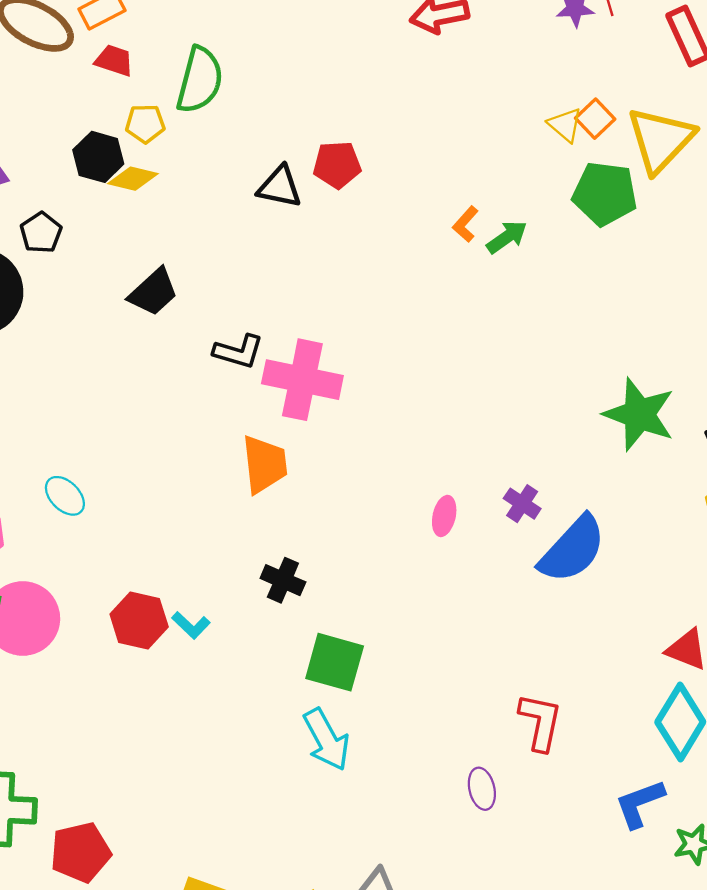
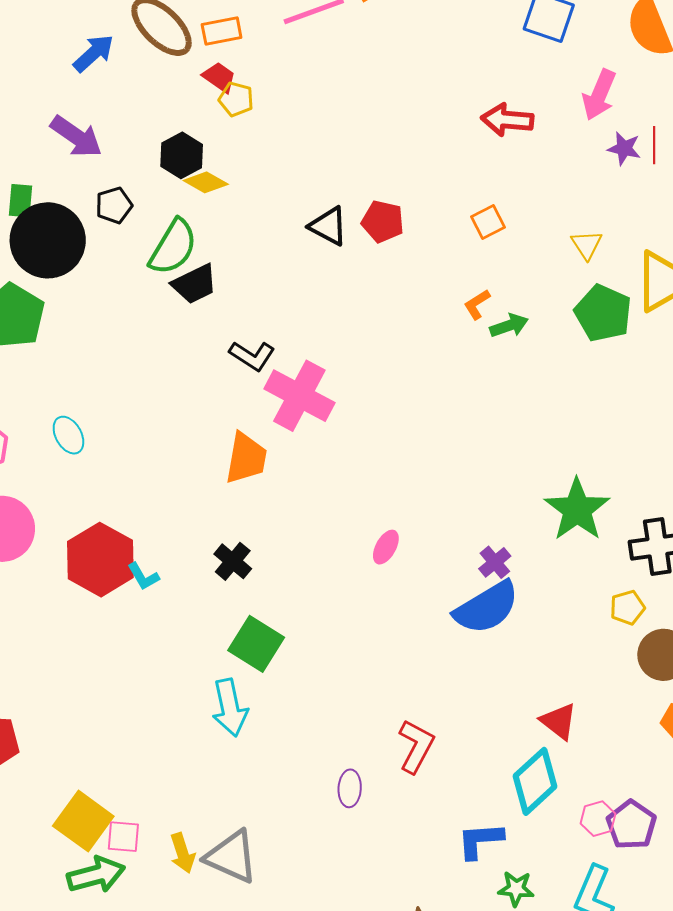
green semicircle: (200, 80) -> (173, 247), moved
orange square: (595, 119) -> (488, 222), moved
yellow pentagon: (145, 124) -> (236, 99), moved
purple cross: (522, 504) -> (495, 562), moved
red hexagon: (139, 620) -> (100, 560), size x1.4

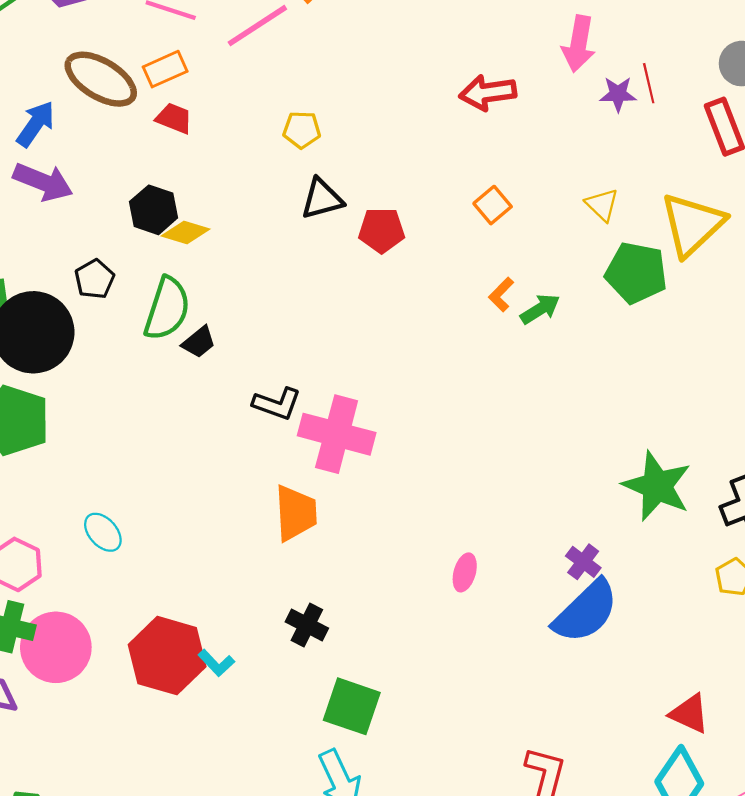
yellow pentagon: (236, 99) -> (302, 130), moved
purple arrow: (76, 137) -> (43, 182), moved
black triangle: (328, 226) -> (322, 199), moved, turned -30
black trapezoid: (195, 284) -> (199, 342), size x0.7

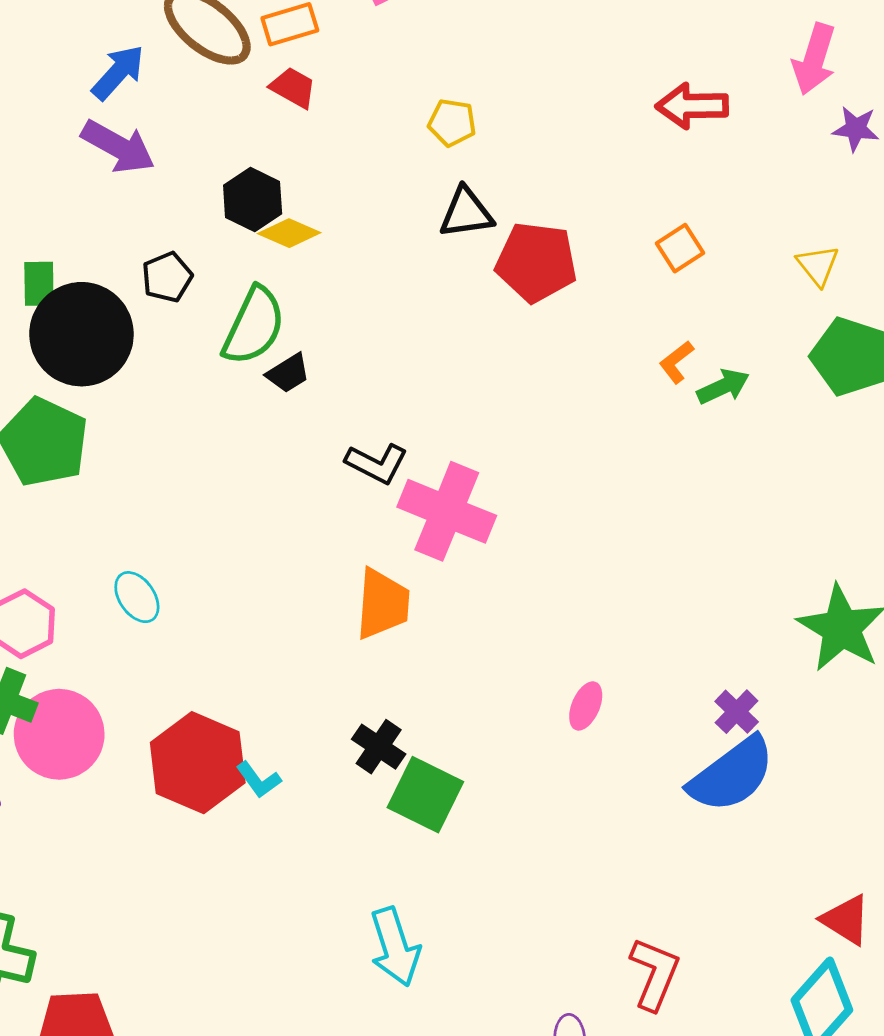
red pentagon: (382, 230) -> (536, 262), size x1.4
green square: (352, 706) -> (425, 795), moved

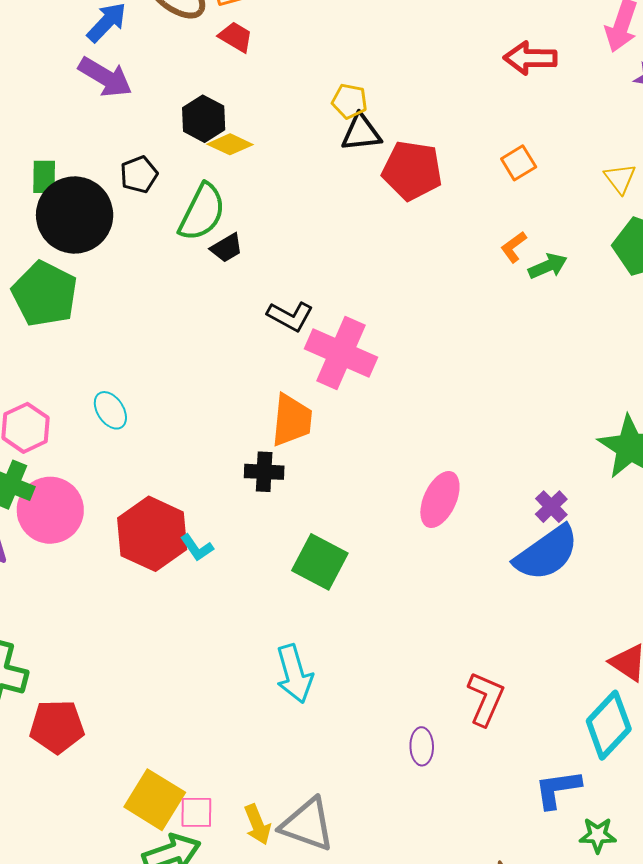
yellow pentagon: (452, 123) -> (350, 101), moved
pink ellipse: (586, 706) -> (440, 500), size x1.6
black cross: (379, 747) -> (264, 472), moved, turned -33

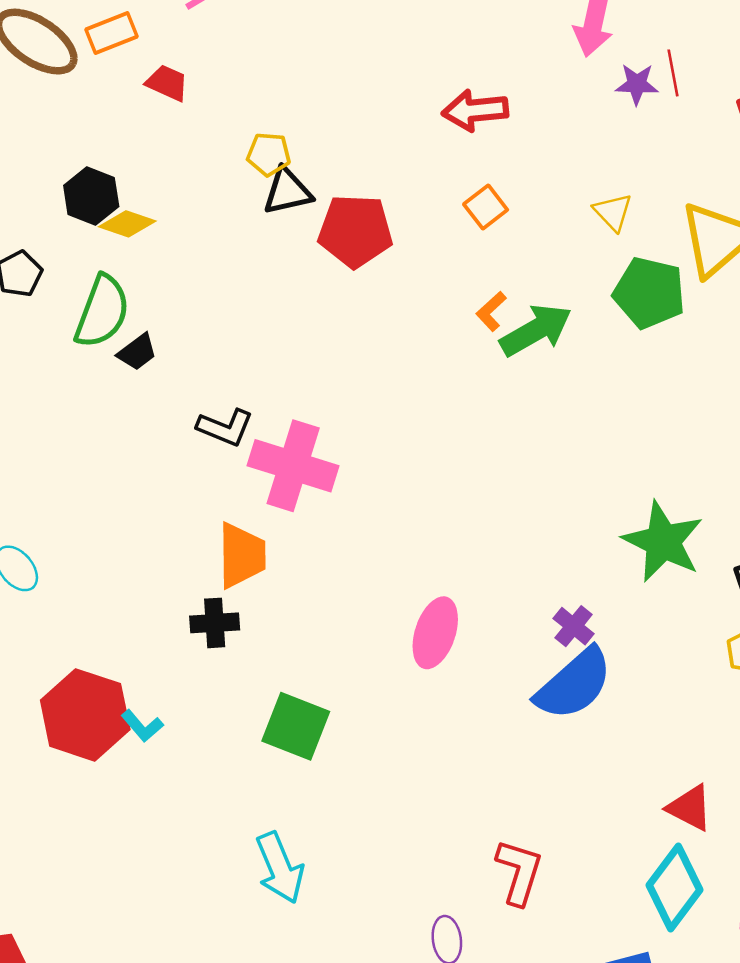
red trapezoid: (236, 37) -> (167, 83), moved
red arrow: (530, 58) -> (475, 110), moved
green arrow: (548, 266) -> (536, 330), size x1.5

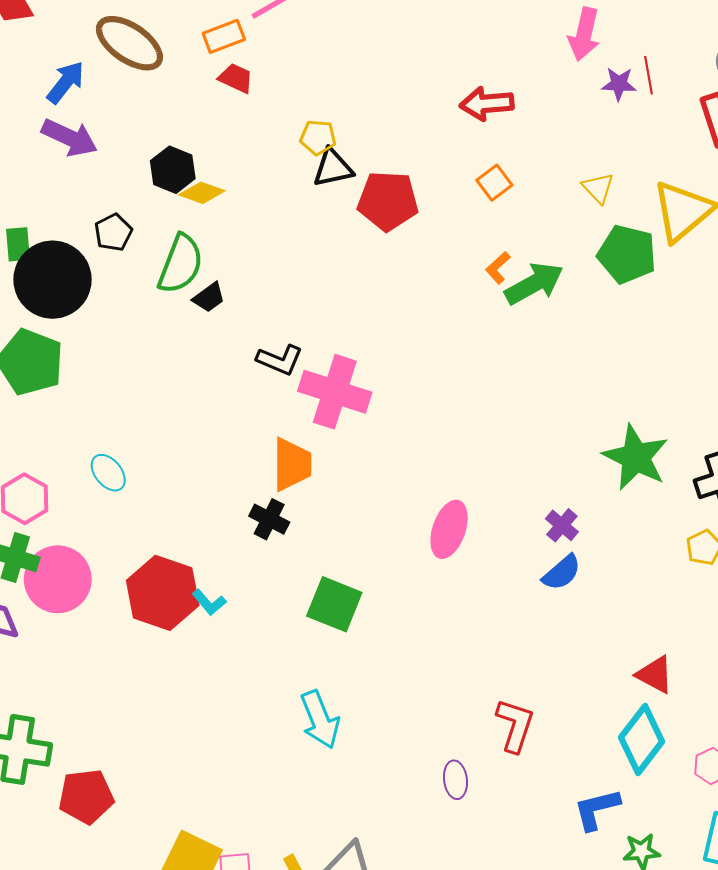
orange rectangle: (112, 33) -> (224, 36), moved
black cross: (215, 623) -> (269, 519), turned 30
blue semicircle: (574, 684) -> (562, 573), size x0.6

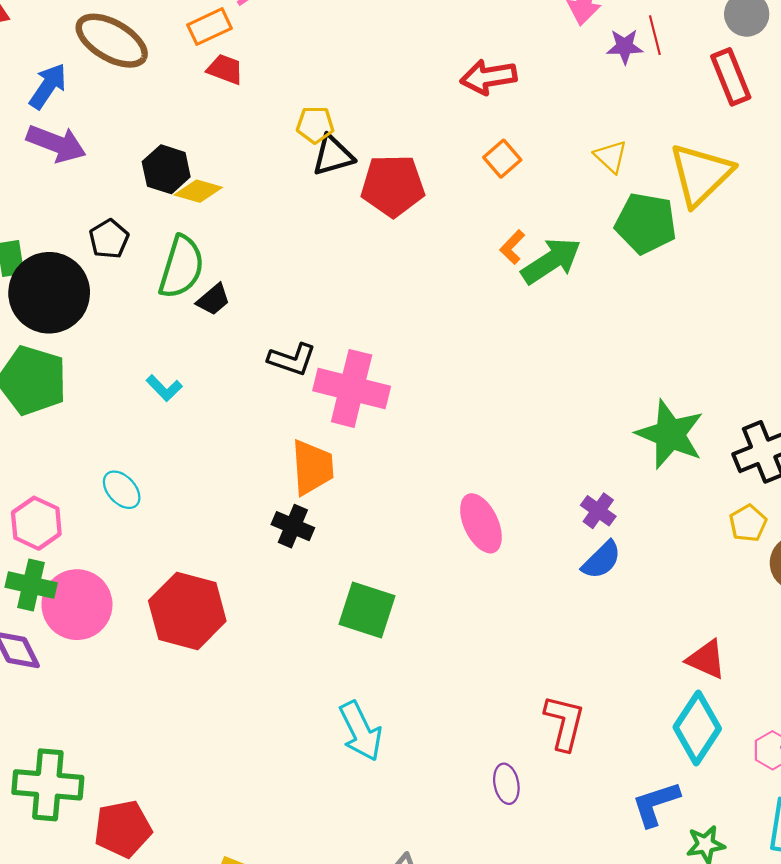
pink ellipse: (449, 529) -> (481, 523), turned -40
cyan L-shape: (209, 602) -> (164, 388), moved

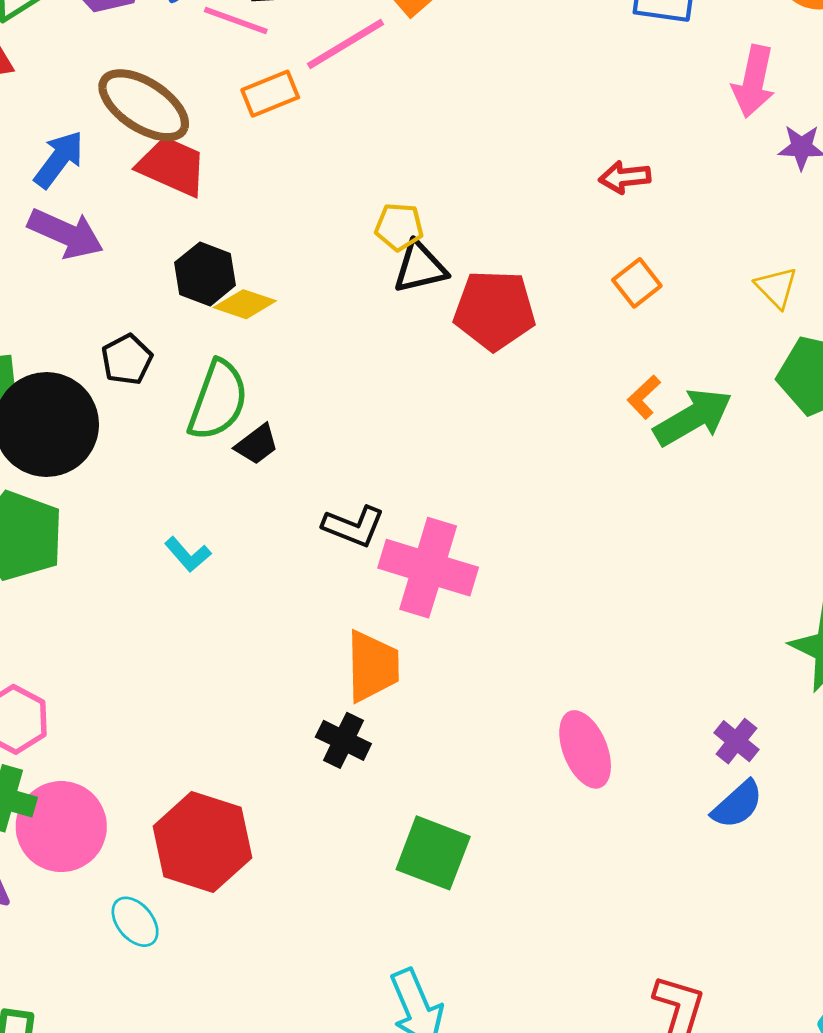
red trapezoid: (225, 69) -> (172, 166), moved, size x1.5
red arrow: (488, 77) -> (625, 177), size x0.7
cyan ellipse: (122, 490) -> (135, 922), moved

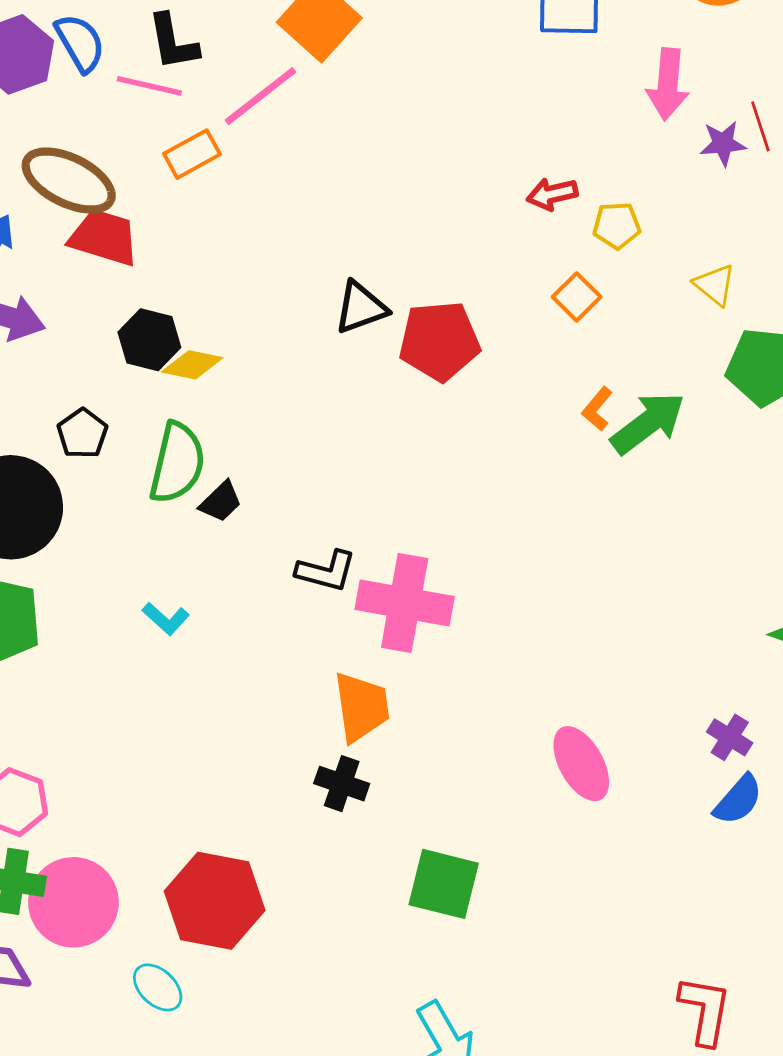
yellow pentagon: (399, 227) -> (617, 225), moved

